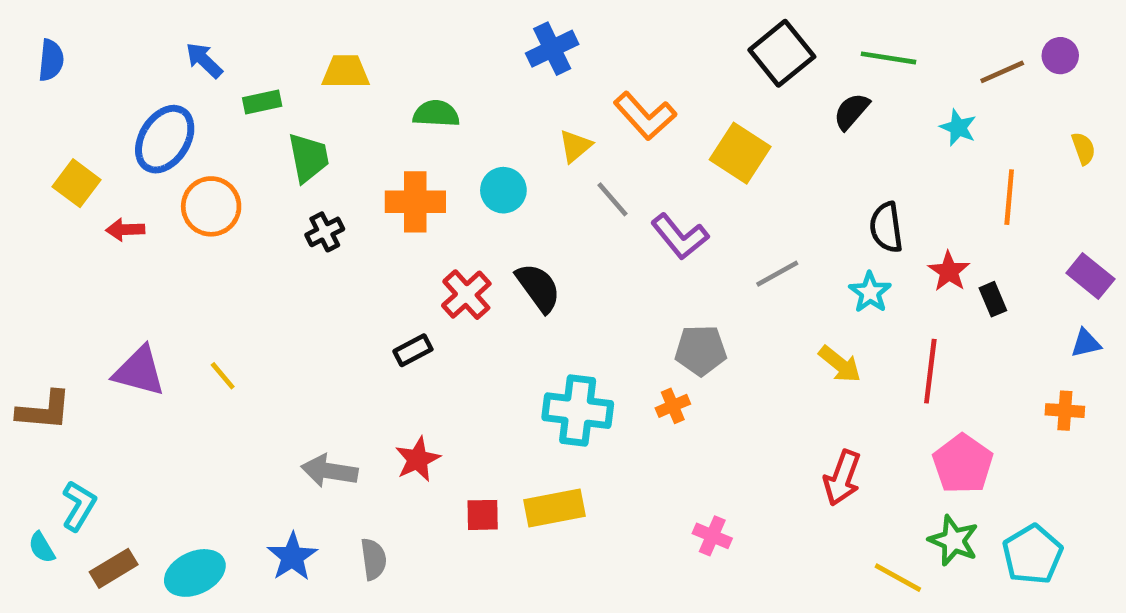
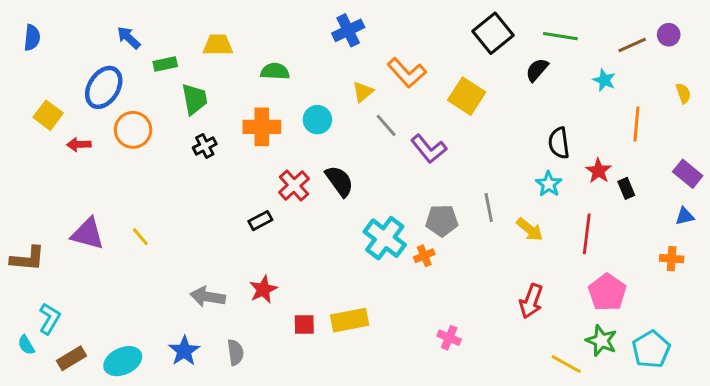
gray line: (777, 274) -> (489, 207), moved, turned -72
cyan cross: (578, 411) -> (385, 238), moved, turned 30

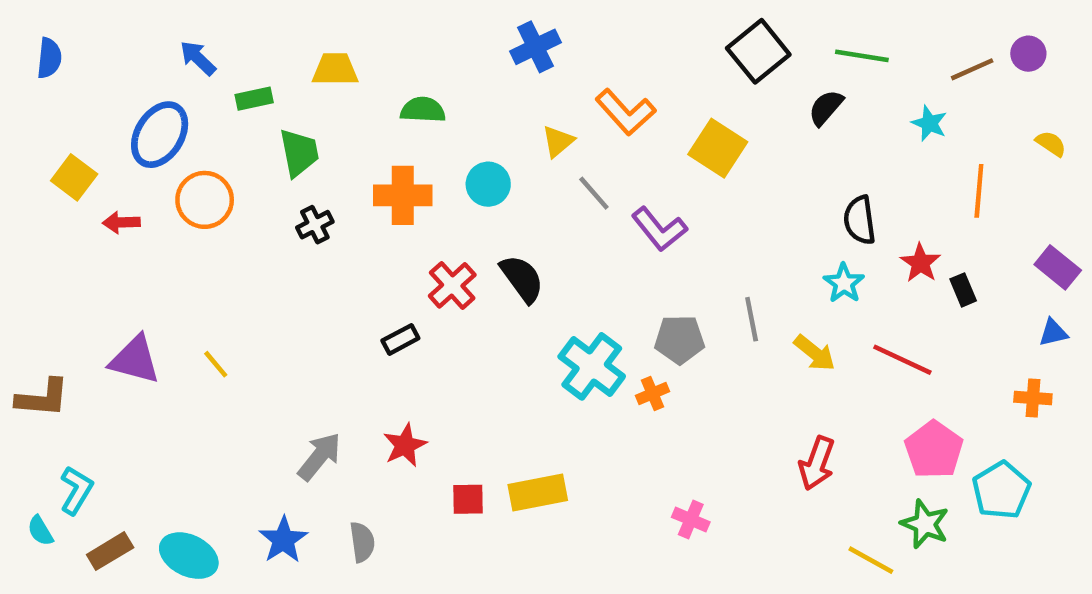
yellow semicircle: (683, 93) -> (1051, 144), turned -36
red line: (587, 234) -> (902, 360), turned -72
gray arrow: (208, 297) -> (319, 456), turned 120
cyan pentagon: (651, 349) -> (1001, 490), moved
cyan ellipse: (123, 361) -> (189, 556), turned 51

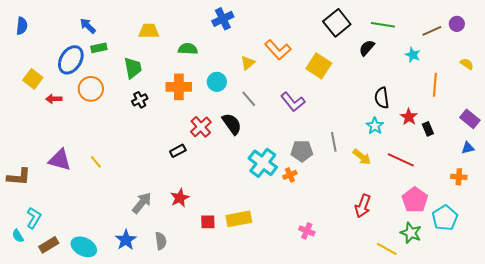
blue cross: (535, 47) -> (223, 19), moved
green rectangle: (254, 99) -> (99, 48), moved
gray line: (594, 193) -> (249, 99), moved

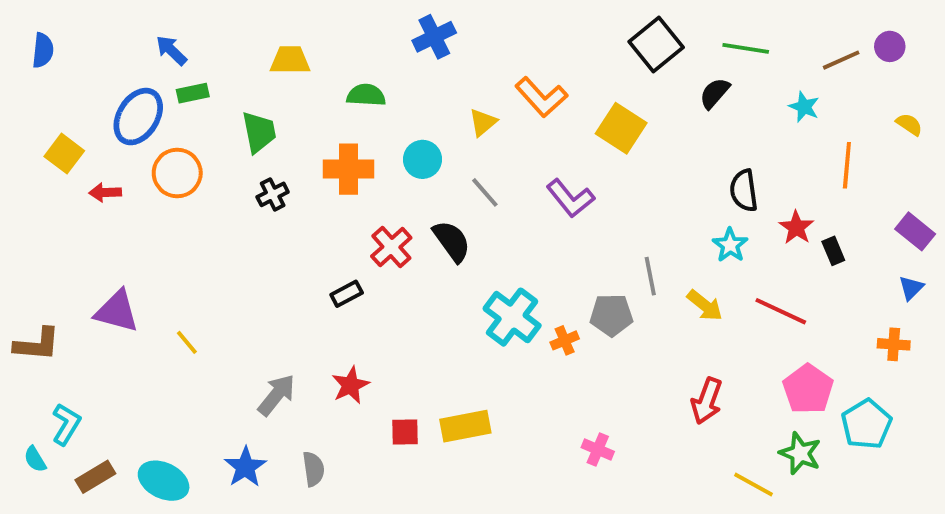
blue triangle: (468, 148) -> (911, 288), turned -32
gray pentagon: (302, 151) -> (611, 315), moved
yellow line: (96, 162) -> (187, 342), moved

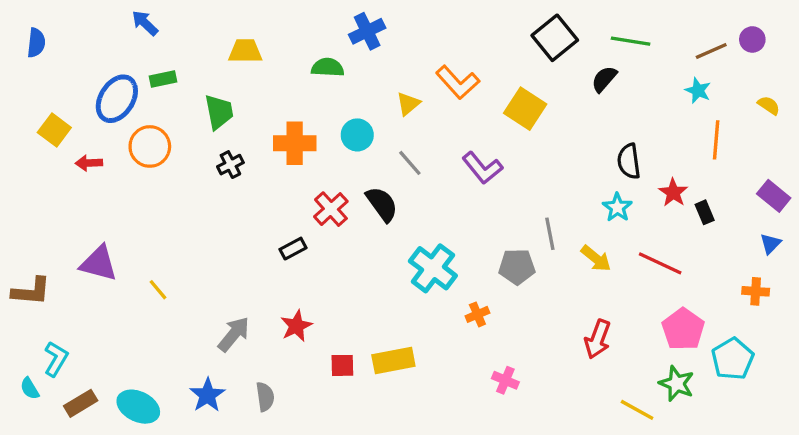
blue arrow: (171, 50) -> (145, 23), moved
green semicircle: (366, 95) -> (328, 67), moved
cyan star: (804, 107) -> (698, 91), moved
orange cross: (565, 340) -> (477, 314), moved

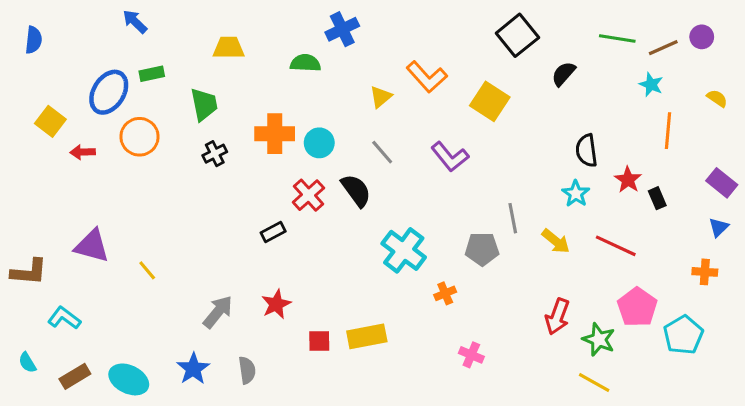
green line: (631, 41) -> (617, 38), moved
cyan circle: (357, 135) -> (319, 143), moved
cyan L-shape: (56, 359) -> (64, 318), moved, turned -84
green star: (677, 384) -> (599, 340), moved

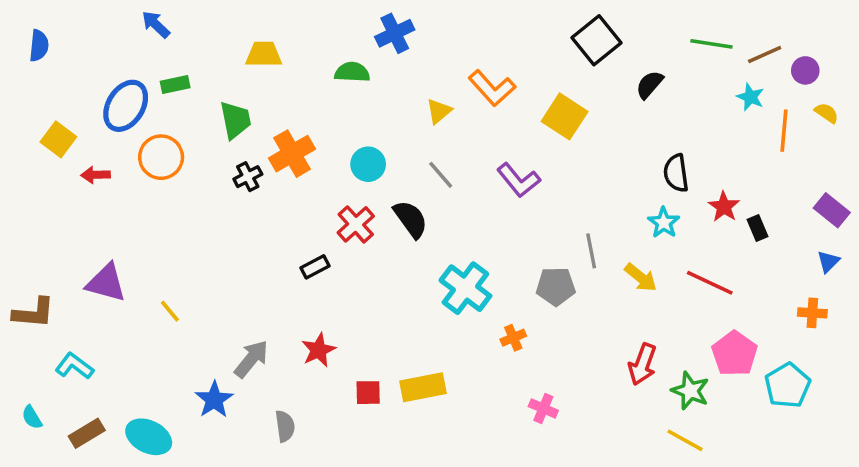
purple circle: (702, 37) -> (805, 70), moved
orange line: (668, 131) -> (784, 131), moved
orange cross: (275, 134) -> (292, 154), moved, turned -30
blue star: (193, 369) -> (214, 400), moved

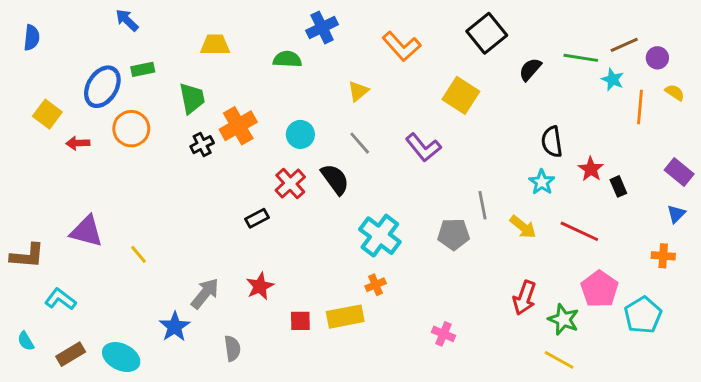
green line: (711, 44) -> (581, 58), moved
orange L-shape: (492, 88) -> (402, 46), moved
orange cross: (513, 338) -> (376, 285), moved

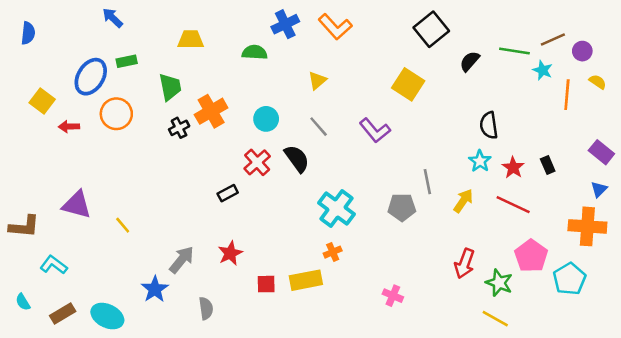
orange L-shape: (402, 46) -> (335, 27), moved
red star: (591, 169) -> (513, 168), moved
yellow arrow: (523, 227) -> (463, 201), turned -95
orange cross: (663, 256) -> (587, 226), size x1.8

